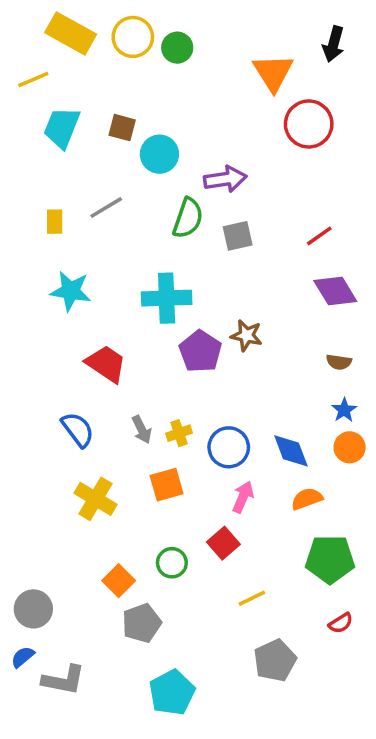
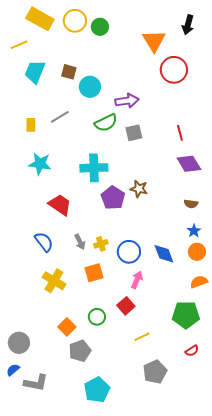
green semicircle: (188, 218) -> (106, 123), turned 45
red line: (319, 236) -> (180, 133), turned -70
orange semicircle: (307, 499) -> (199, 282), moved

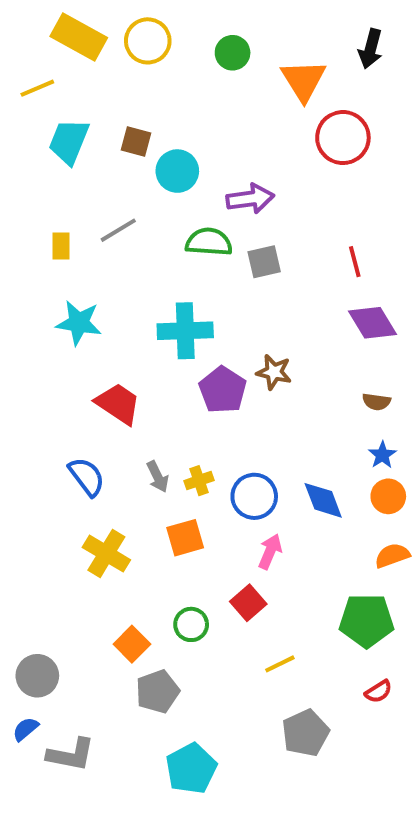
green circle: (100, 27) -> (233, 53), moved
green semicircle: (106, 123) -> (209, 242), turned -150

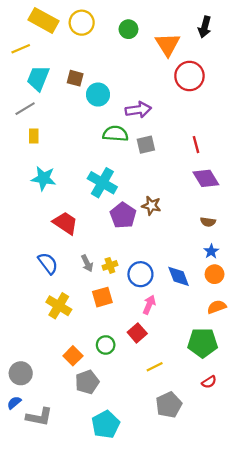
gray line: (118, 230) -> (25, 109), moved
cyan cross: (185, 331) -> (102, 183), turned 32

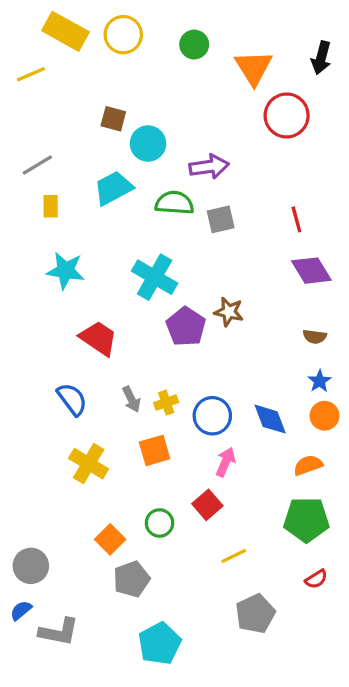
black arrow: (205, 27) -> (321, 58), moved
cyan trapezoid: (38, 78) -> (113, 188), moved, turned 40
orange semicircle: (217, 307) -> (308, 465), moved

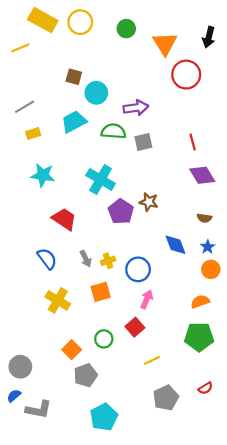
yellow rectangle: (51, 206) -> (33, 133), turned 72
blue diamond: (270, 419) -> (175, 245), moved
red semicircle: (316, 579) -> (205, 388), moved

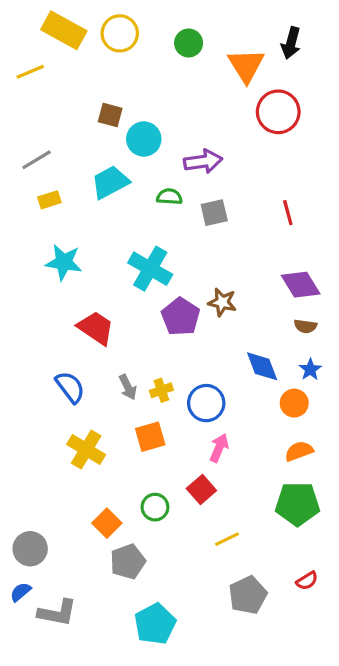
black arrow: (209, 37) -> (291, 43), moved
green semicircle: (113, 131) -> (169, 197), size x0.7
purple diamond: (202, 175) -> (301, 285), moved
orange circle: (211, 269) -> (294, 403), moved

